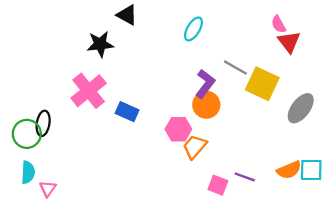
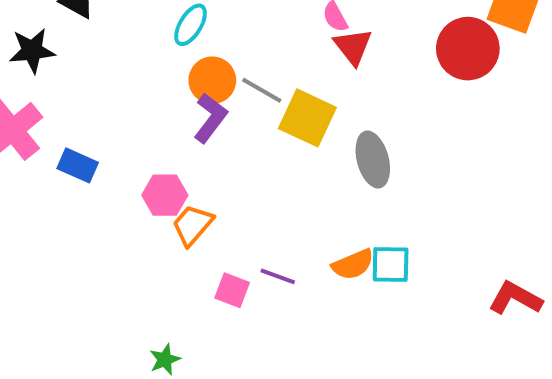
orange circle: (206, 105) -> (212, 80), moved
gray ellipse: (301, 108) -> (373, 160), turned -52

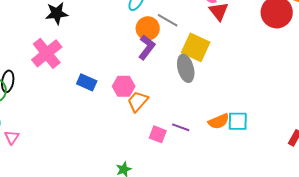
gray line: (262, 90) -> (168, 20), moved
gray ellipse: (373, 160) -> (186, 68), moved
blue rectangle: (78, 165) -> (87, 82), moved

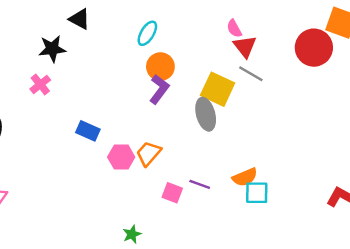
gray line: (168, 20) -> (251, 74), moved
pink cross: (47, 53) -> (40, 84), moved, size x0.6
pink hexagon: (124, 86) -> (121, 157), moved
cyan square: (238, 121) -> (257, 193), moved

